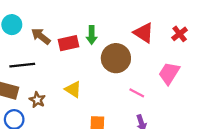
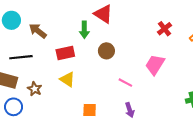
red triangle: (144, 33) -> (103, 14), moved
red rectangle: (69, 43) -> (65, 53), moved
brown circle: (116, 58) -> (106, 51), size x0.6

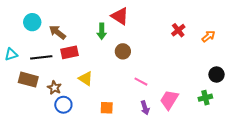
red rectangle: (65, 53) -> (69, 52), moved
pink trapezoid: (155, 65) -> (169, 100), moved
blue circle: (14, 107) -> (63, 105), moved

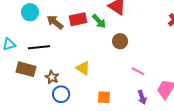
green arrow: (102, 31) -> (99, 21), turned -42
red rectangle: (69, 52) -> (78, 19), moved

